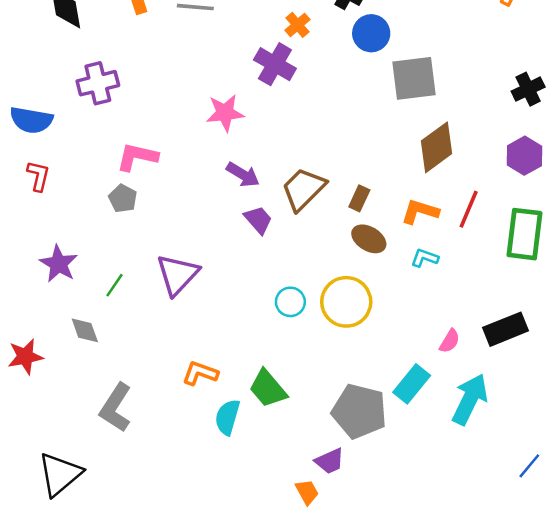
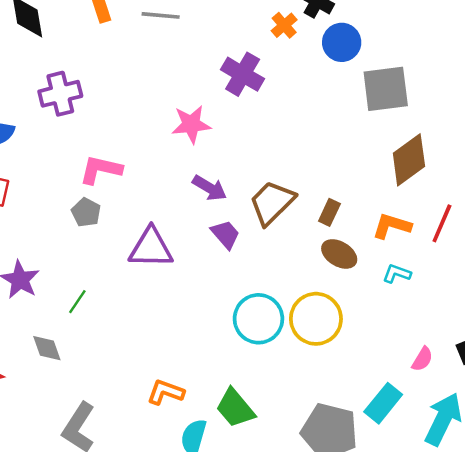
orange cross: (298, 25) -> (284, 25), moved
purple triangle: (177, 275) -> (151, 248), moved, turned 48
cyan circle: (290, 302) -> (258, 319), size x1.6

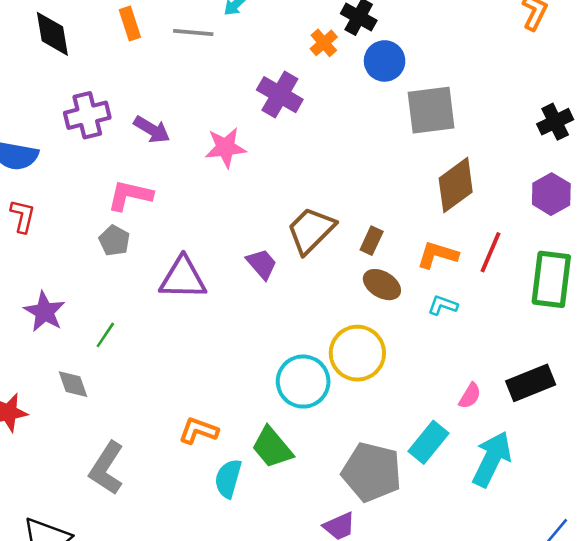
purple arrow: (210, 188) -> (152, 129), moved
cyan circle: (258, 319) -> (303, 382), moved

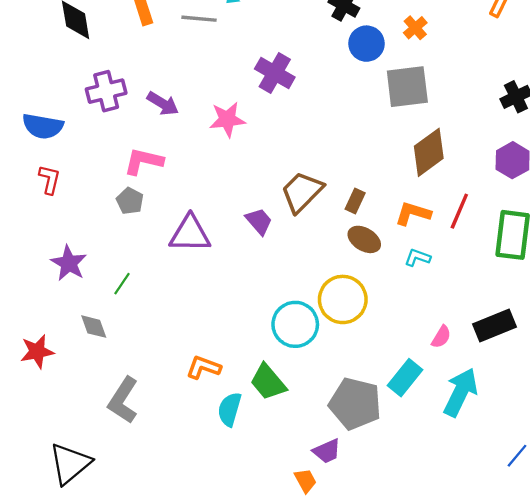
orange cross: (324, 43) -> (415, 28), moved

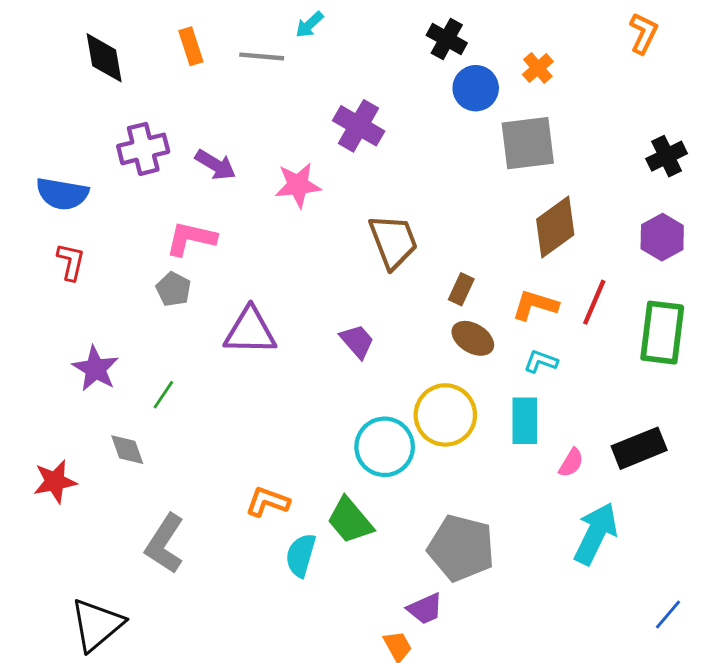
brown trapezoid: (302, 192) -> (393, 241), moved, turned 114
purple trapezoid: (259, 221) -> (357, 341), moved
cyan rectangle: (405, 378) -> (525, 421), moved, turned -39

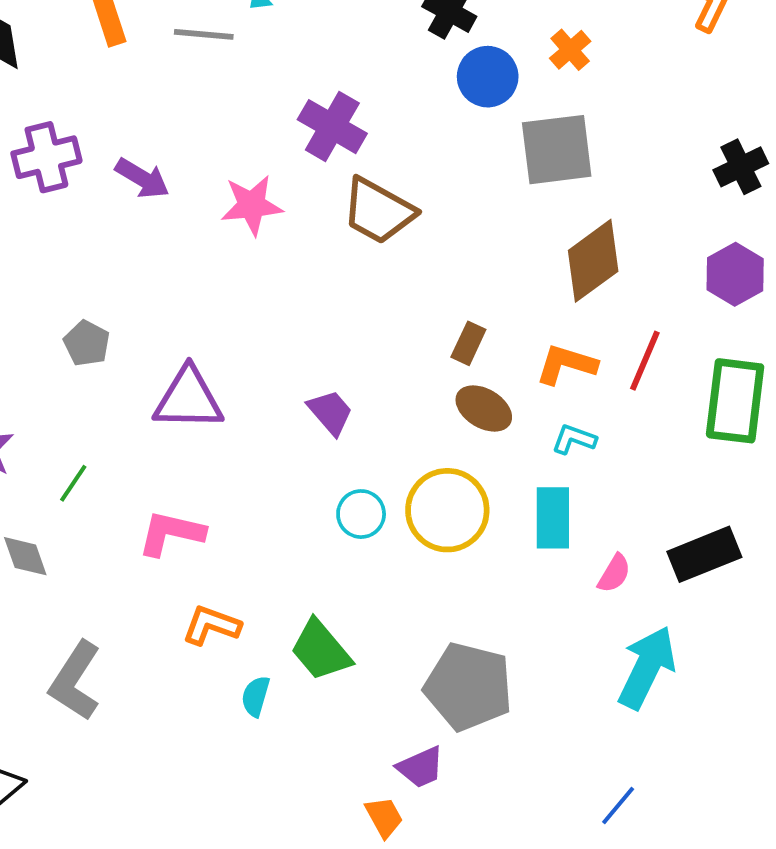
pink L-shape: (191, 239) -> (171, 533), moved
brown trapezoid: (393, 241) -> (378, 211), moved, turned 140
cyan circle: (385, 447) -> (361, 514), moved, size x0.6
cyan semicircle: (301, 555) -> (256, 696), size x0.7
blue line: (668, 615) -> (618, 806), moved

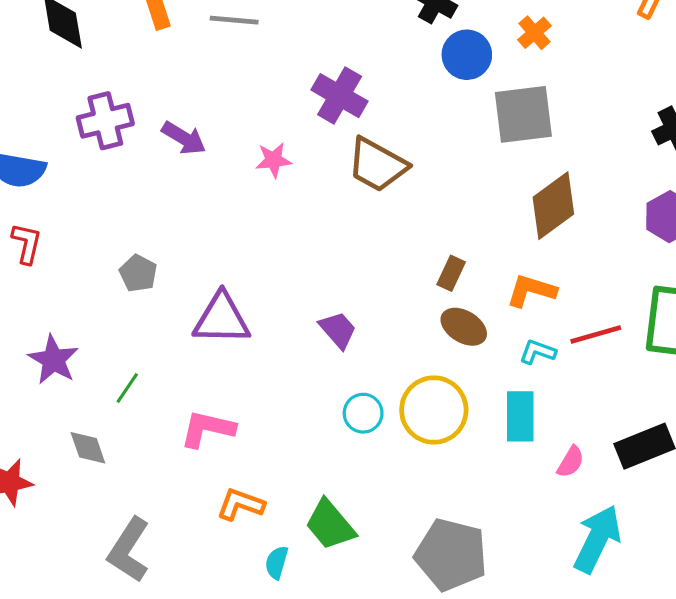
pink star: (252, 205) -> (273, 160), size x0.7
red line: (645, 361) -> (596, 335), moved, turned 51

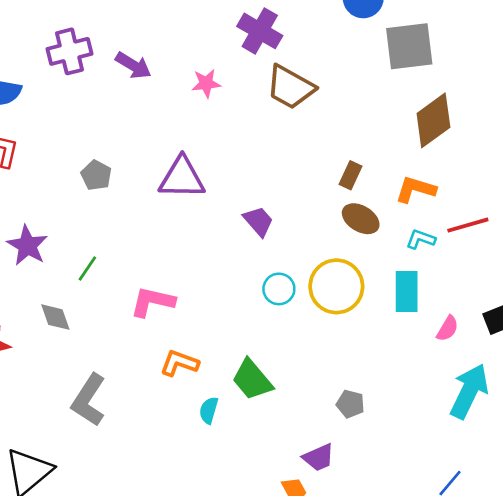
purple triangle: (222, 319) -> (182, 178), moved
gray pentagon: (451, 555) -> (350, 404), size x0.5

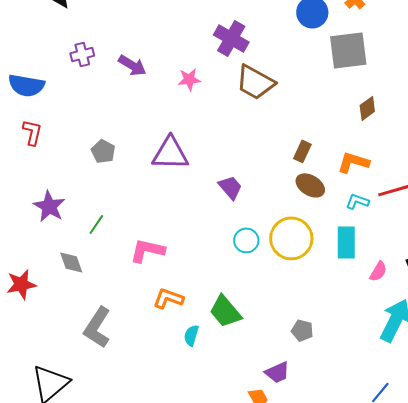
purple cross: (69, 51) -> (82, 54), size x0.7
brown diamond: (433, 120) -> (367, 108), size x0.6

